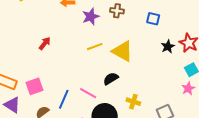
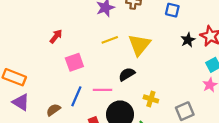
yellow triangle: (122, 51) -> (139, 45), turned 40
pink square: (35, 86) -> (74, 62), moved
pink line: (88, 93) -> (102, 90), turned -30

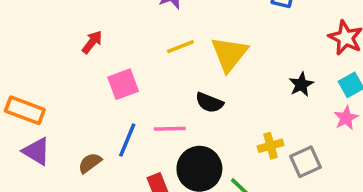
black star: (188, 40) -> (301, 84), moved
black semicircle: (127, 74) -> (209, 103), turned -126
yellow cross: (151, 99) -> (271, 146), moved, turned -32

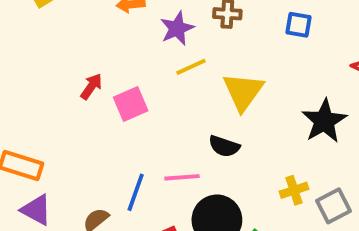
yellow line: (180, 47) -> (191, 67), moved
pink square: (123, 84) -> (131, 104), moved
black star: (301, 84) -> (324, 121), size x1.6

